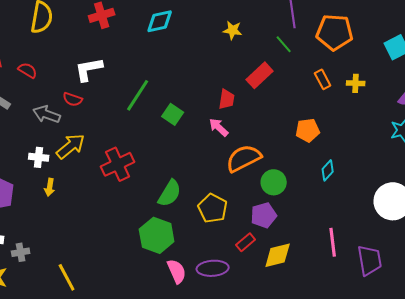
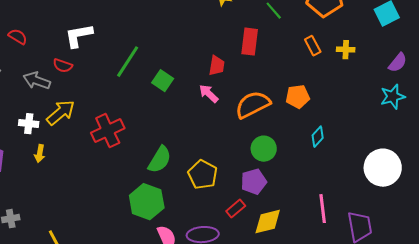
red rectangle: (260, 75) -> (250, 42), turned -40
orange semicircle: (244, 158) -> (253, 105), moved

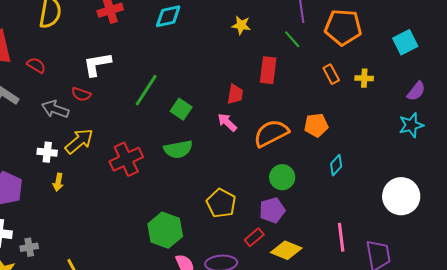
green semicircle: (160, 160) -> (178, 149), moved, turned 48
yellow diamond: (268, 222) -> (286, 250), turned 36

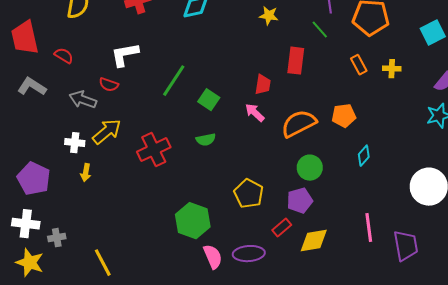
green semicircle: (178, 149) -> (206, 140), size x0.7
yellow diamond: (286, 250) -> (314, 241), turned -32

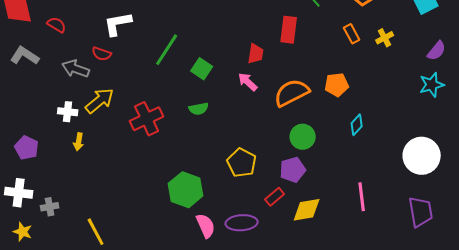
yellow cross: (392, 69) -> (385, 38), turned -30
purple pentagon: (34, 179) -> (27, 148), size x0.7
purple trapezoid: (406, 246) -> (421, 212), moved
yellow star: (30, 263) -> (23, 232), size x0.7

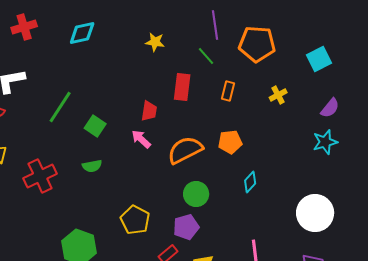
orange rectangle: (352, 34) -> (228, 91), moved, turned 42

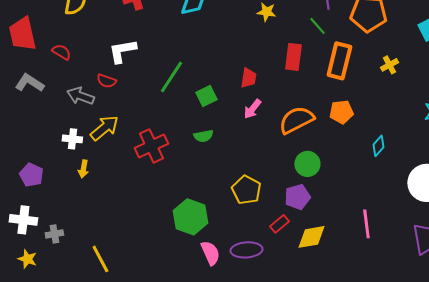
orange rectangle: (228, 91) -> (339, 61), size x1.8
red trapezoid: (149, 111) -> (248, 78), moved
green square: (95, 126) -> (206, 96), turned 30
pink arrow: (141, 139) -> (252, 109), turned -95
cyan diamond: (250, 182) -> (378, 146), moved

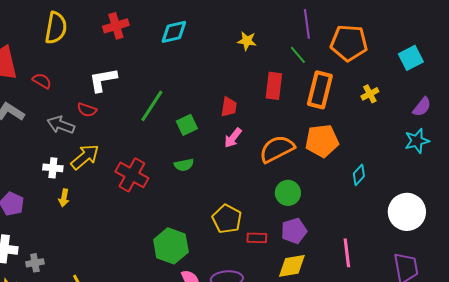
orange pentagon: (341, 112) -> (322, 141), size x1.4
red cross: (151, 146) -> (132, 175), turned -36
purple pentagon: (297, 197) -> (294, 231), moved
red rectangle: (279, 224) -> (257, 238), moved, turned 42

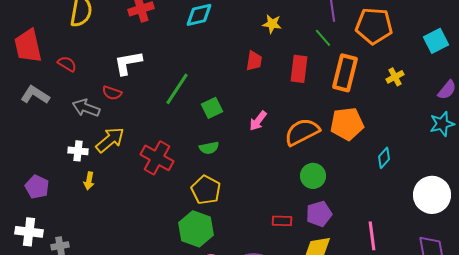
red trapezoid: (229, 107) -> (254, 61), moved
yellow pentagon: (227, 219) -> (206, 190), moved

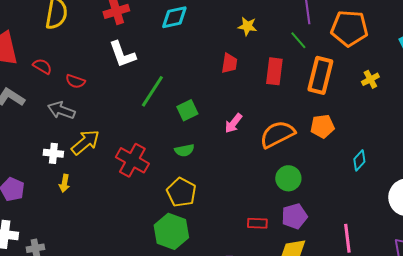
white L-shape: (128, 63) -> (122, 54), moved, turned -100
red semicircle: (112, 93) -> (75, 81), moved
orange pentagon: (347, 124) -> (322, 126), size x0.7

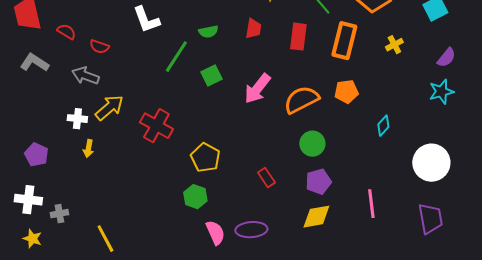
pink arrow: (233, 123) -> (257, 89), size x1.5
green semicircle: (184, 150) -> (208, 32), moved
red rectangle: (257, 223) -> (266, 178), moved, turned 54
green hexagon: (171, 231) -> (195, 197), size x0.7

